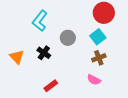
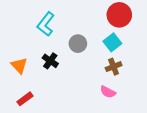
red rectangle: (51, 86) -> (25, 99), moved

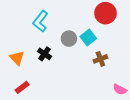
cyan square: (112, 42) -> (88, 38), moved
pink semicircle: (108, 92) -> (120, 89), moved

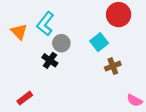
gray circle: (69, 39) -> (61, 43), moved
orange triangle: (17, 58) -> (19, 32), moved

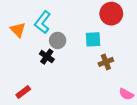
cyan square: (99, 42) -> (93, 39), turned 35

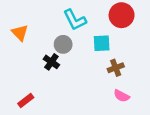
cyan L-shape: (43, 22) -> (75, 20), moved, turned -65
pink semicircle: (126, 94) -> (122, 96), moved

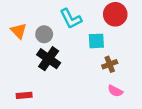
gray circle: (63, 44) -> (44, 34), moved
black cross: (51, 62) -> (49, 59), size x1.5
red rectangle: (26, 100) -> (24, 95), turned 32

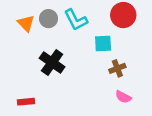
orange triangle: (19, 31) -> (26, 23), moved
gray circle: (44, 34) -> (48, 19), moved

